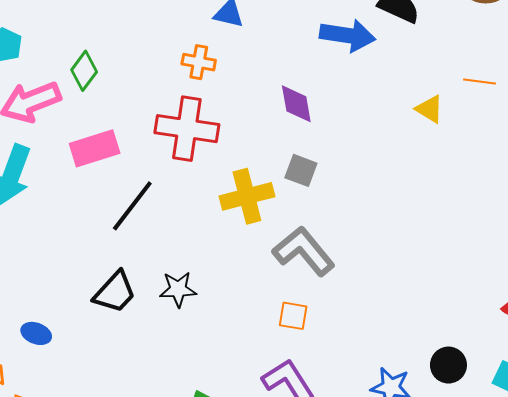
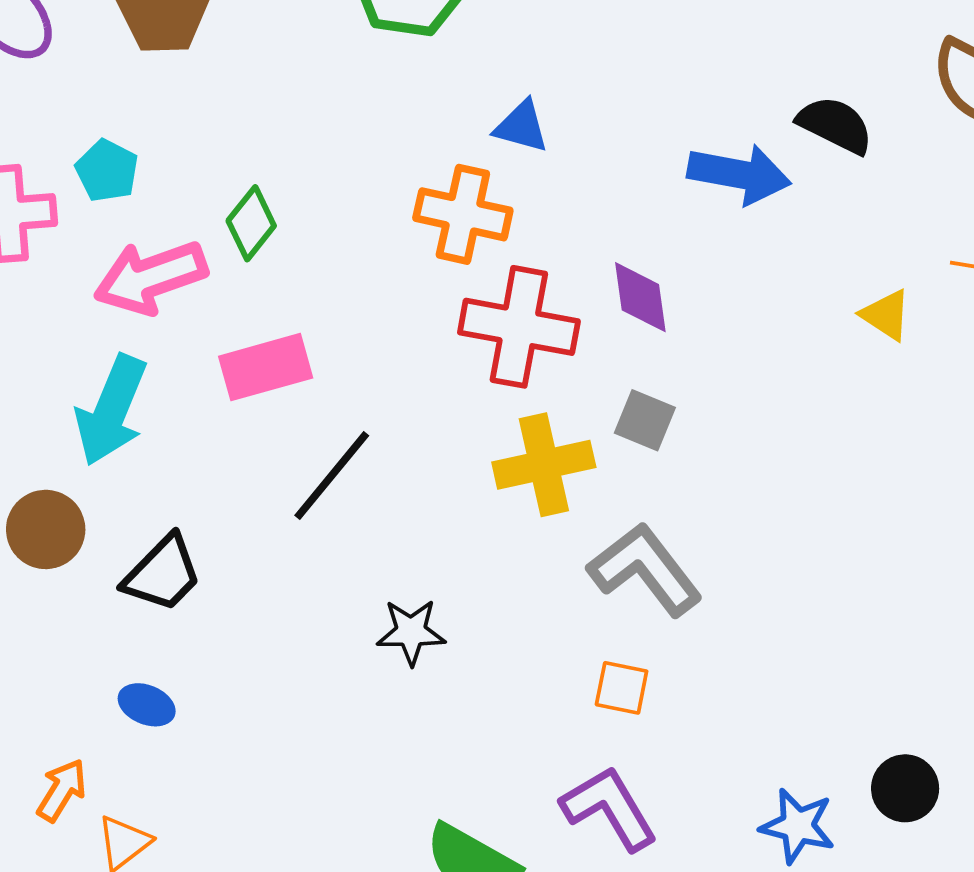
orange cross: (199, 62) -> (463, 214), size x1.5
red cross: (187, 129) -> (519, 327), moved
black trapezoid: (115, 292) -> (163, 574), moved

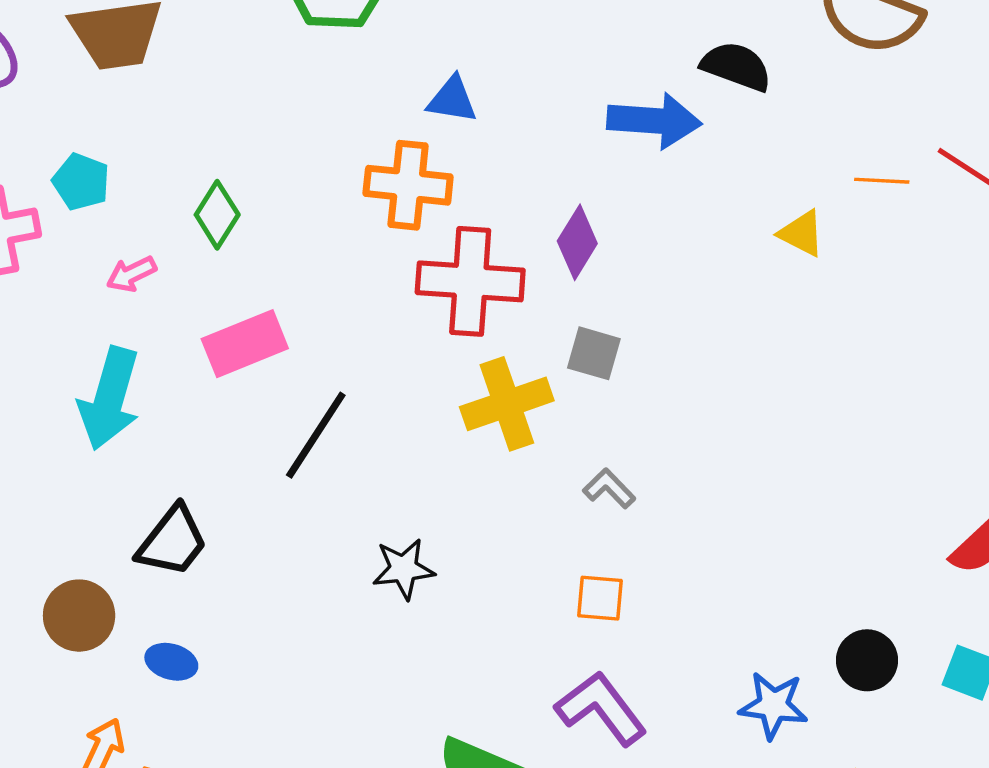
pink arrow: (150, 277) -> (131, 274), size x0.5
purple diamond: (640, 297) -> (577, 242), turned 46
brown circle: (46, 529) -> (79, 616), moved
gray L-shape: (645, 569) -> (609, 488), size x0.5

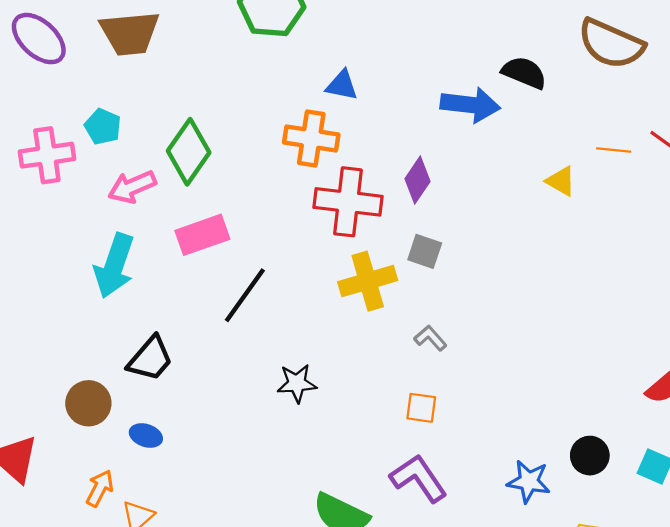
green diamond: (217, 215) -> (189, 152), size x1.5
pink arrow: (131, 274) -> (132, 187), size x1.5

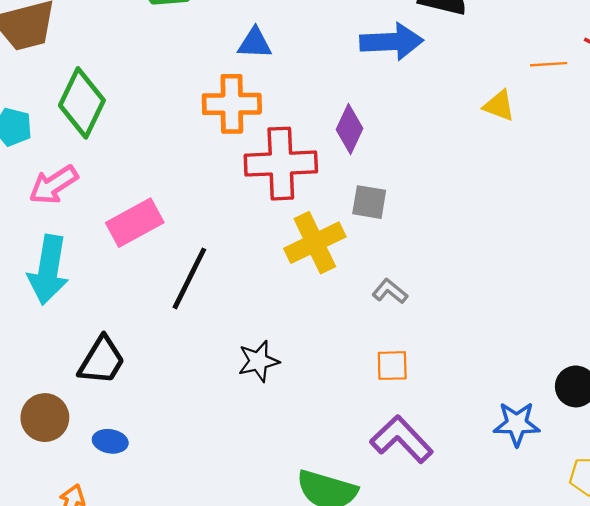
green diamond: (189, 152) -> (82, 103), moved

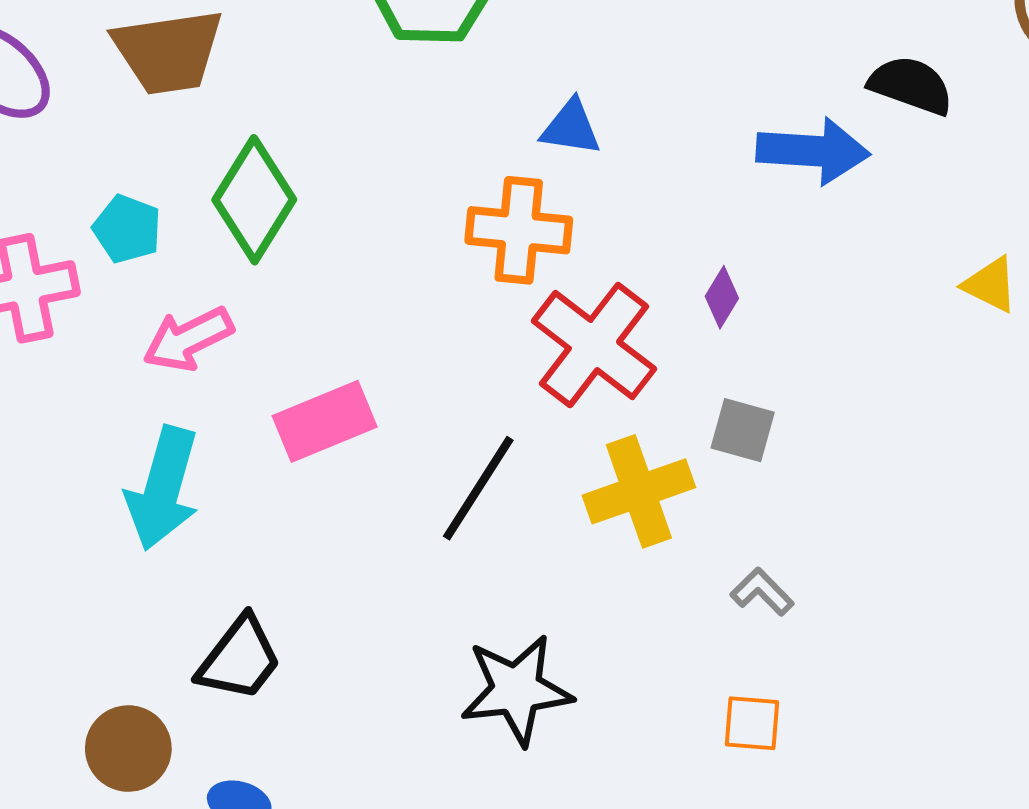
purple diamond: (349, 129) -> (722, 297), size x0.7
red cross: (281, 164) -> (594, 345), turned 34
black line: (189, 278) -> (478, 488), moved
black star: (258, 361) -> (516, 690), size x1.5

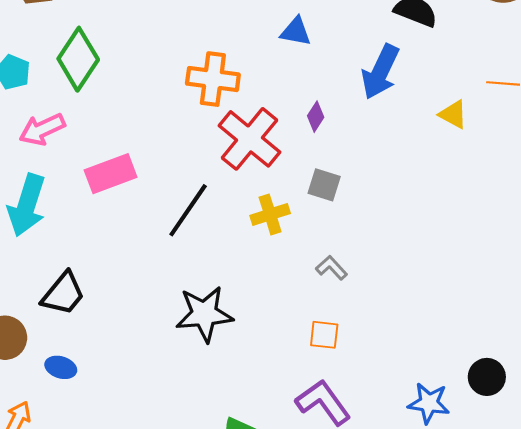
blue triangle: (571, 128) -> (296, 32), moved
blue arrow: (813, 151) -> (380, 72), moved, turned 110
yellow cross: (639, 491) -> (270, 214), size x0.7

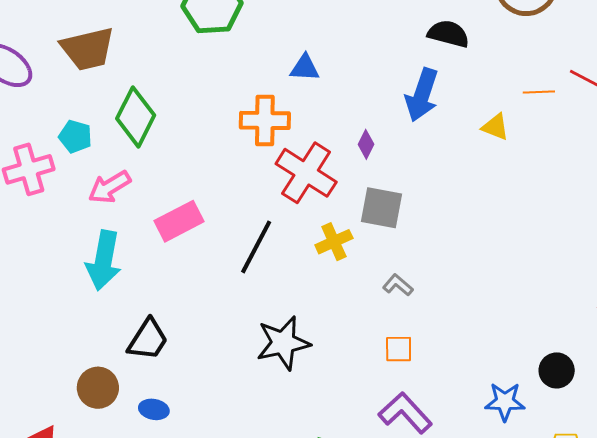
blue triangle: (296, 32) -> (305, 68), moved
gray square: (324, 185) -> (382, 208), size x1.4

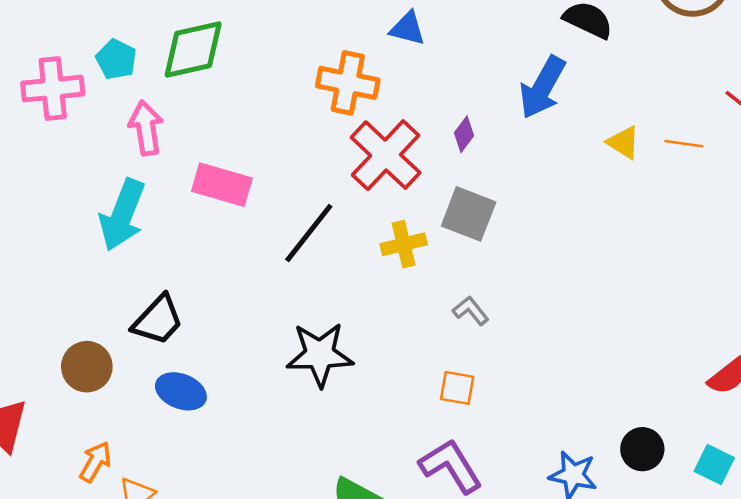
orange line: (539, 92) -> (684, 144), moved
green diamond: (136, 117) -> (193, 49), turned 40
pink arrow: (110, 187) -> (146, 128), turned 102
pink rectangle: (179, 221) -> (222, 185), turned 33
blue ellipse: (154, 409) -> (181, 391), moved, size x1.4

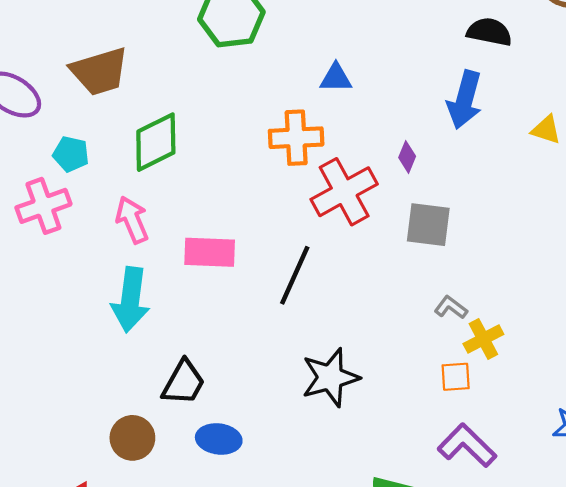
cyan pentagon: (116, 59) -> (71, 154), moved
red cross: (386, 155) -> (344, 192), turned 32
yellow cross: (404, 244) -> (483, 339), moved

